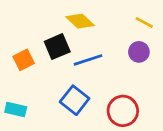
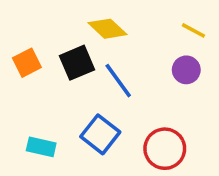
orange square: (24, 60) -> (27, 63), moved
blue line: (88, 60) -> (118, 81), turned 72
cyan rectangle: (16, 110) -> (41, 147), moved

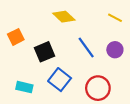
black square: (77, 63) -> (45, 52), moved
purple circle: (186, 70) -> (115, 50), moved
blue line: (118, 81) -> (86, 48), moved

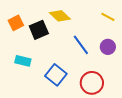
orange square: (16, 37) -> (16, 23), moved
black square: (45, 52) -> (39, 30), moved
cyan rectangle: (24, 87) -> (23, 61), moved

